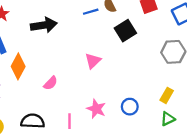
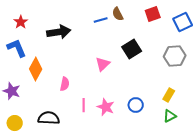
black square: (125, 31) -> (132, 49), moved
pink semicircle: (51, 83) -> (65, 84), turned -32
pink line: (69, 121) -> (84, 105), moved

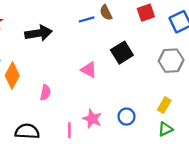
pink triangle: (103, 64) -> (89, 70), turned -49
pink line: (84, 105) -> (69, 130), moved

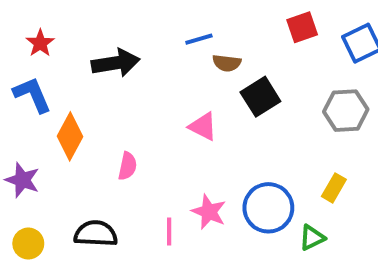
brown semicircle: (106, 13) -> (227, 63), moved, turned -56
blue circle: (127, 117) -> (268, 208), size x1.6
green triangle: (165, 129) -> (312, 238), moved

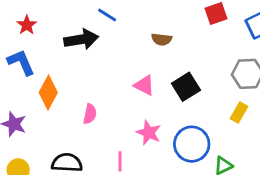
blue line: (199, 39) -> (107, 15), moved, turned 48
black square: (260, 97) -> (186, 87), moved
yellow rectangle: (334, 188) -> (239, 113), moved
pink star: (209, 212) -> (149, 133), moved

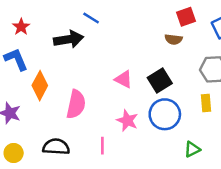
brown semicircle: (162, 39) -> (174, 39), moved
yellow rectangle: (239, 113) -> (206, 103), turned -35
pink semicircle: (90, 114) -> (76, 104), size x1.6
blue circle: (192, 144) -> (165, 114), moved

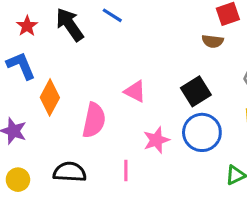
black arrow: (69, 39) -> (70, 24), moved, turned -116
pink triangle: (124, 79) -> (135, 91), moved
pink star: (127, 121) -> (156, 140), turned 30

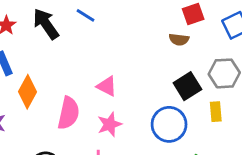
black square: (196, 91) -> (187, 86), moved
pink star: (156, 140) -> (110, 124), moved

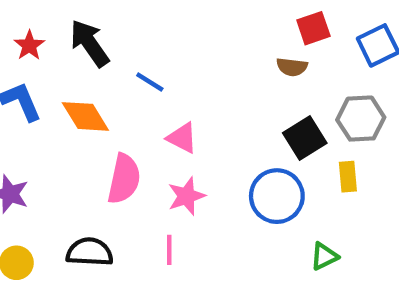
blue line: (86, 15) -> (150, 82), moved
orange diamond: (27, 92) -> (85, 116), moved, turned -60

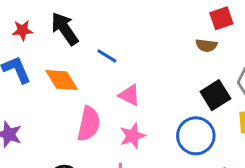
red star: (29, 45) -> (22, 30), turned 30

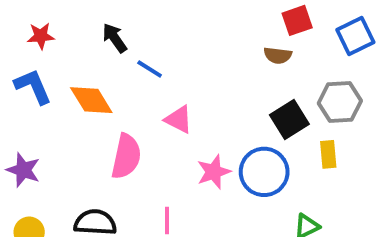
black arrow: (65, 29) -> (115, 38), moved, size x0.7
pink star: (133, 136) -> (214, 172), moved

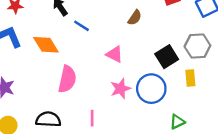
brown semicircle: (278, 55) -> (135, 18), moved, turned -63
pink triangle: (179, 119) -> (115, 54), moved

